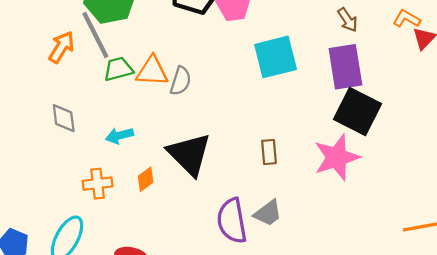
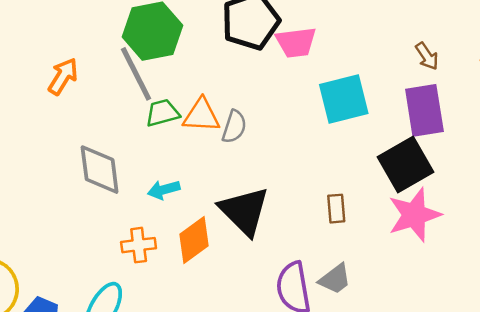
orange arrow: (62, 47) -> (63, 76), moved
black square: (357, 112) -> (406, 164), moved, turned 33
gray diamond: (64, 118) -> (100, 170), size x1.5
orange diamond: (146, 179) -> (194, 240), size x1.6

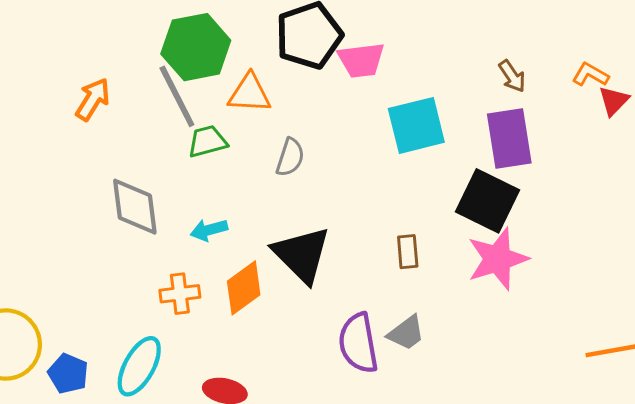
orange triangle: (202, 115) -> (250, 94), moved
black square: (406, 164) -> (487, 201), turned -34

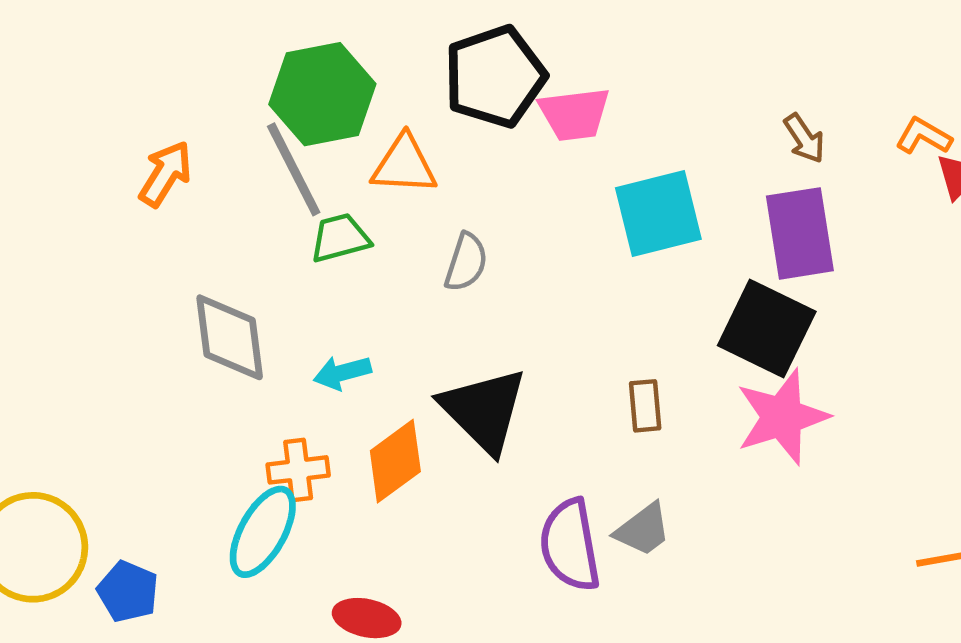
cyan ellipse: (139, 366) -> (263, 532), moved

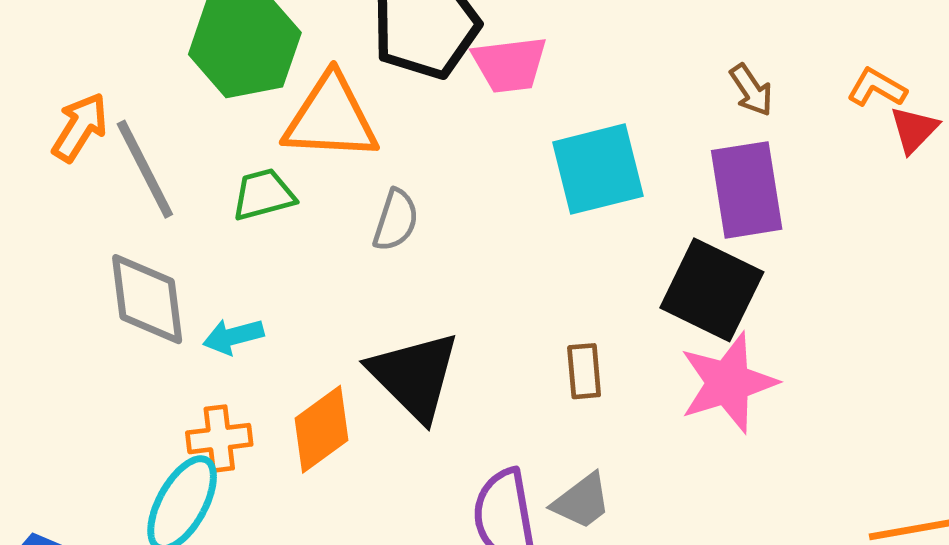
orange triangle: (404, 165) -> (331, 118), size x1.4
gray line: (294, 169) -> (145, 169), moved
cyan arrow: (342, 373) -> (233, 336), moved

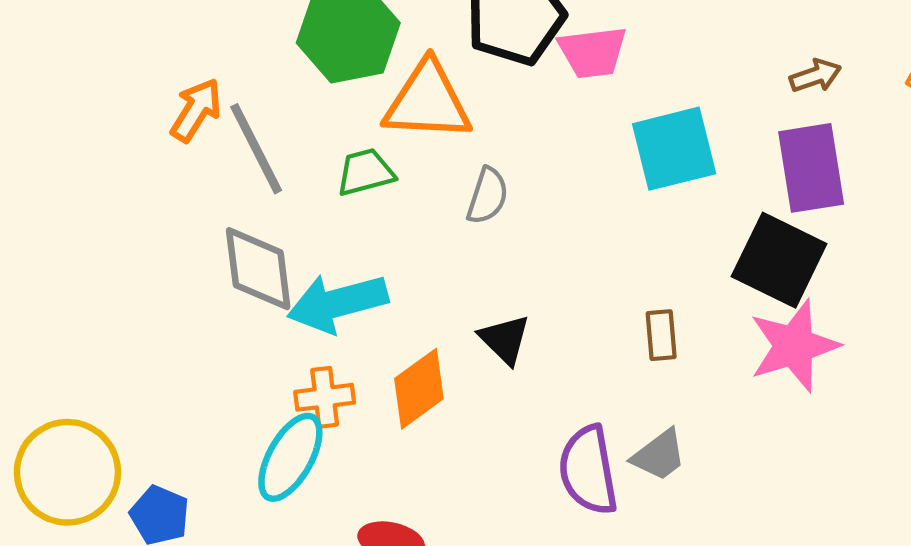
brown arrow: (751, 90) -> (815, 76), turned -75
cyan arrow: (233, 336) -> (338, 303), size x1.8
black triangle: (414, 376) -> (505, 339), size x0.6

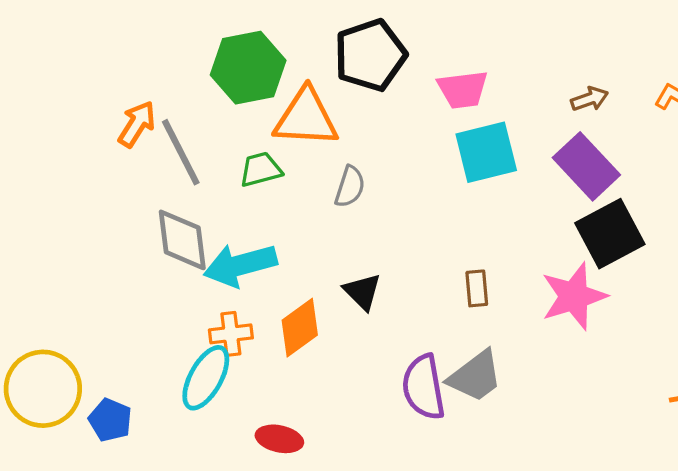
pink trapezoid: (593, 52) -> (463, 90), moved
purple rectangle: (811, 168) -> (586, 166), turned -34
black square: (779, 260) -> (610, 234), moved, turned 36
gray trapezoid: (659, 455) -> (475, 376), size x1.4

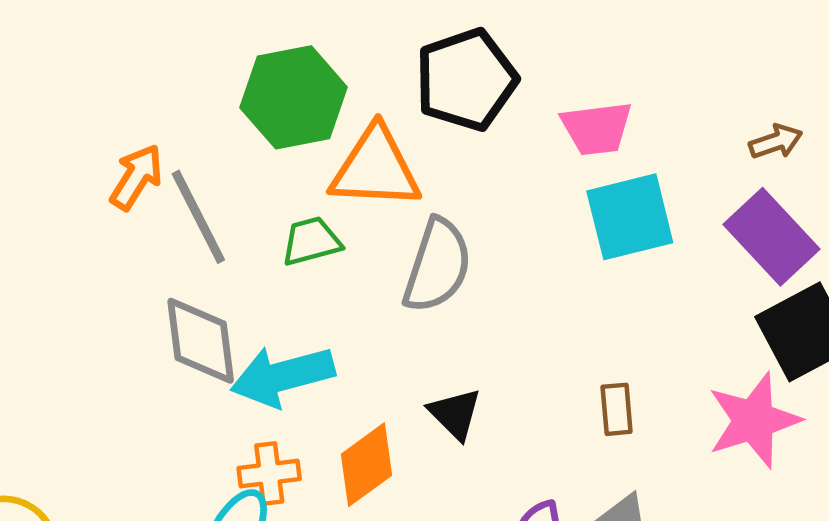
gray semicircle: (350, 187) -> (437, 266), size x1.6

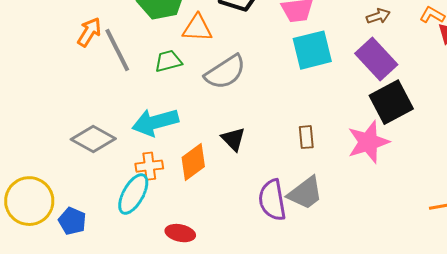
orange triangle: (375, 168) -> (197, 28), size x0.7
gray semicircle: (437, 266) -> (225, 72), turned 39
gray diamond: (201, 341) -> (93, 139), moved, turned -54

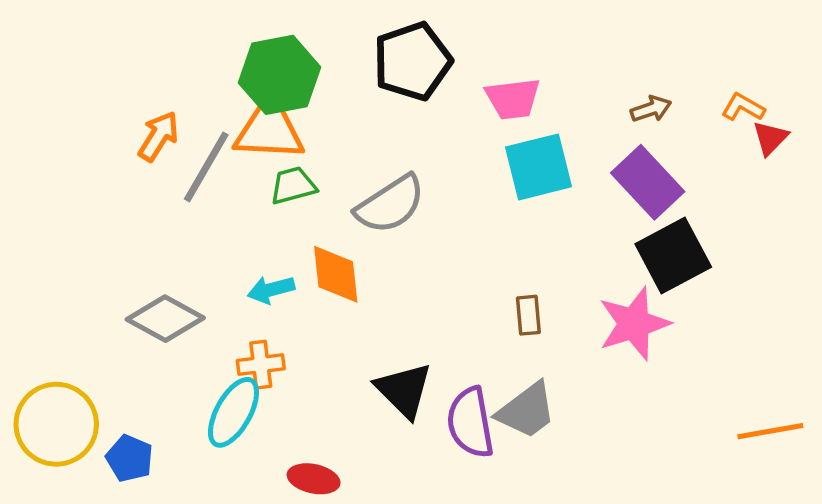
orange triangle: (197, 28) -> (269, 129), moved, size x1.4
gray line: (117, 50) -> (206, 167), turned 57
cyan arrow: (155, 122) -> (271, 290), size x0.6
black triangle: (233, 139) -> (404, 390), moved, size x1.4
orange diamond: (193, 162) -> (336, 274), moved, turned -60

